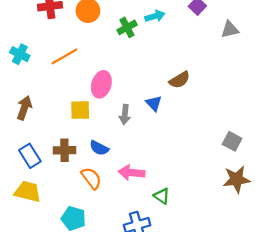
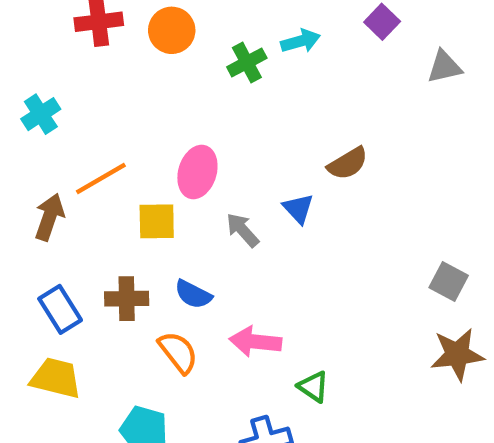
cyan cross: (20, 54) -> (41, 114), turned 30
orange line: (65, 56) -> (101, 178), moved
gray arrow: (125, 115) -> (243, 230), turned 132

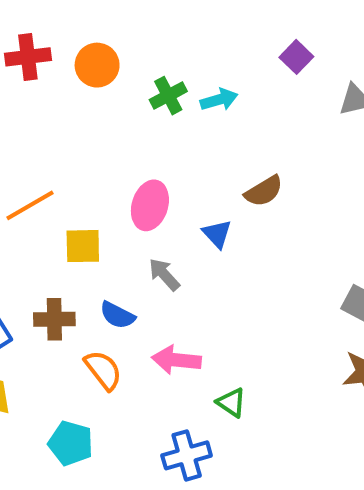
cyan arrow: (301, 41) -> (219, 100), moved
pink ellipse: (197, 172) -> (150, 205), moved
gray arrow: (243, 230) -> (164, 275), moved

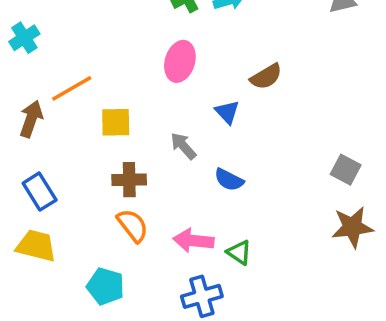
pink ellipse: (150, 205) -> (180, 61), moved
blue semicircle: (117, 315) -> (229, 180), moved
brown cross: (54, 319) -> (129, 180), moved
pink arrow: (176, 360) -> (193, 241), moved

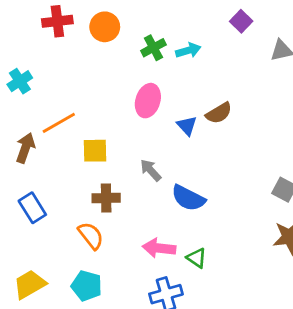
blue triangle: (227, 112) -> (187, 126), moved
blue semicircle: (229, 180) -> (188, 198), size x1.4
orange semicircle: (133, 225) -> (91, 236), moved
yellow trapezoid: (36, 246) -> (30, 284), moved, turned -44

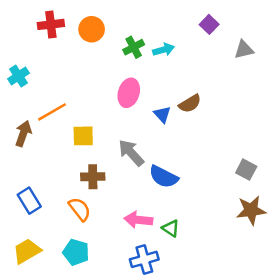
gray arrow: (151, 170) -> (131, 153), size x1.4
blue rectangle: (32, 208) -> (29, 201), moved

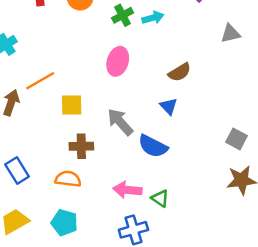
gray triangle: (244, 50) -> (230, 33), moved
blue triangle: (162, 114) -> (169, 106), moved
orange semicircle: (80, 209) -> (68, 179), turned -45

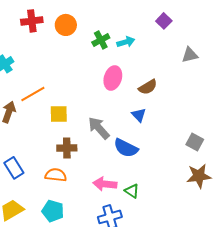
pink ellipse: (118, 61) -> (113, 78), moved

